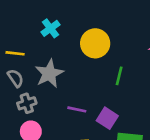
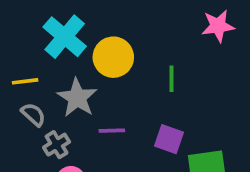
cyan cross: (51, 28) -> (65, 37), size x1.6
yellow circle: (95, 43) -> (113, 57), moved
purple line: (77, 109) -> (112, 131), moved

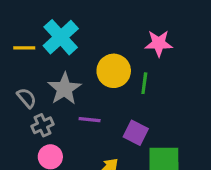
pink star: (218, 26) -> (159, 43), moved
yellow circle: (113, 57) -> (114, 71), moved
yellow line: (25, 81) -> (24, 48), moved

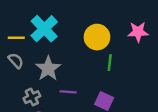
pink star: (159, 43) -> (138, 32), moved
yellow circle: (114, 71) -> (97, 37), moved
gray semicircle: (27, 98) -> (16, 61), moved

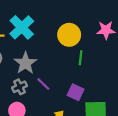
purple line: (68, 92) -> (43, 84), turned 40
gray cross: (32, 97) -> (20, 87), moved

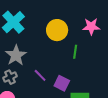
green line: (81, 58) -> (75, 52), moved
purple line: (43, 84) -> (40, 75), moved

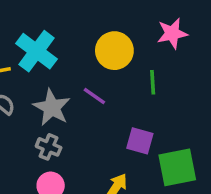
purple line: (40, 75) -> (94, 96), moved
gray cross: (10, 77) -> (49, 147), turned -32

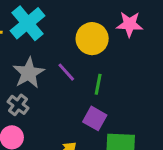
pink star: (172, 33) -> (130, 24), moved
green line: (153, 82) -> (98, 84), moved

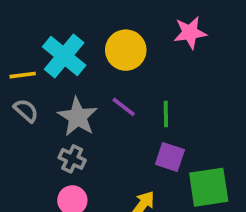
yellow circle: (92, 39) -> (126, 50), moved

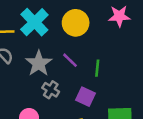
purple square: (170, 157) -> (86, 97), moved
gray cross: (72, 159) -> (51, 90), moved

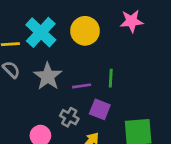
purple line: (70, 60) -> (82, 86), moved, turned -49
gray cross: (51, 90) -> (69, 117), moved

